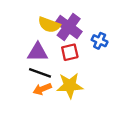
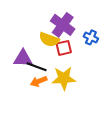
yellow semicircle: (49, 25) -> (49, 40), moved
purple triangle: (38, 52) -> (23, 58), moved

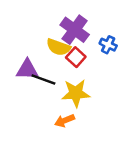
red square: (64, 48) -> (76, 57), turned -35
orange arrow: (39, 81) -> (65, 121), moved

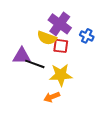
red square: (76, 57) -> (61, 46), turned -35

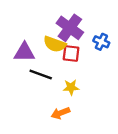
purple triangle: (22, 56) -> (24, 52), moved
yellow star: (61, 75) -> (71, 87), size x0.6

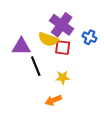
black line: (41, 75) -> (36, 66), turned 48

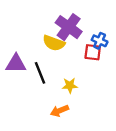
purple triangle: (21, 47) -> (16, 64), moved
red square: (63, 48) -> (93, 52), moved

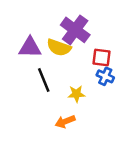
blue cross: (100, 41) -> (105, 76), moved
purple triangle: (16, 64) -> (30, 47), moved

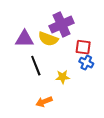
purple cross: (75, 30) -> (62, 24), turned 30
orange arrow: (65, 121) -> (44, 102), moved

